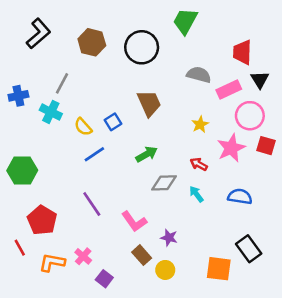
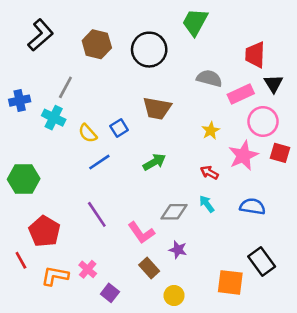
brown trapezoid: (149, 103) -> (157, 108), turned 124
gray diamond: (164, 183) -> (174, 212), moved
yellow circle: (165, 270) -> (174, 295), moved

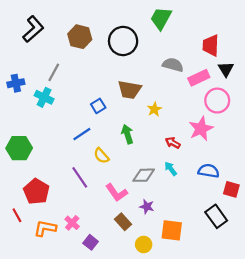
yellow star: (211, 131) -> (154, 109), moved
yellow semicircle: (88, 133) -> (101, 156), moved
red square: (280, 153) -> (231, 189), moved
green arrow: (154, 162) -> (127, 134), turned -78
orange square: (230, 282) -> (172, 230), moved

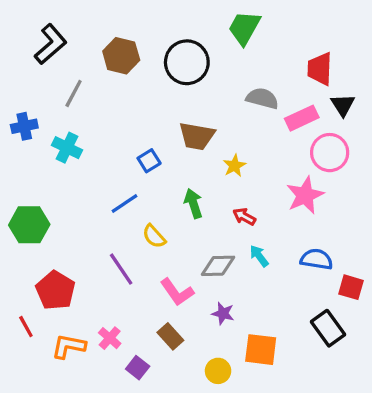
gray line: (54, 72) -> (74, 93), moved
red arrow: (173, 143) -> (244, 217), moved
brown rectangle: (123, 222) -> (170, 336), moved

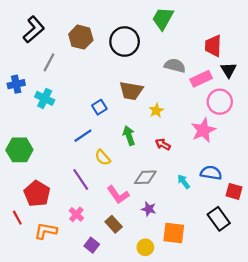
cyan arrow: (259, 256) -> (184, 182), moved
pink cross: (110, 338) -> (76, 214), moved

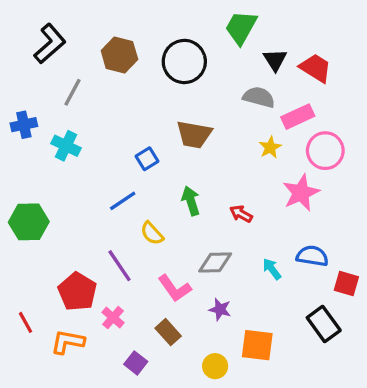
red trapezoid: (213, 46) -> (316, 68), turned 120
black triangle: (229, 70) -> (275, 60), moved
yellow star: (156, 110) -> (270, 147), moved
red pentagon: (37, 194) -> (77, 292), moved

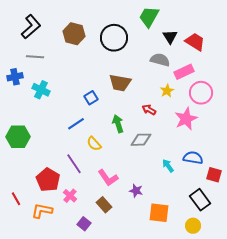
gray line: (72, 92) -> (35, 57), moved, turned 66
red arrow: (241, 214) -> (149, 110), moved
gray diamond: (215, 262) -> (141, 140), moved
yellow circle: (215, 366) -> (193, 226), moved

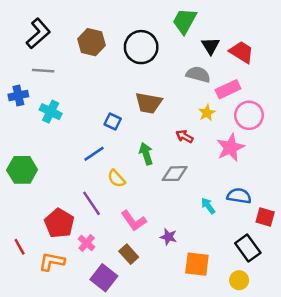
blue square: (91, 98) -> (113, 122), turned -32
purple square: (84, 224) -> (104, 278), size x1.5

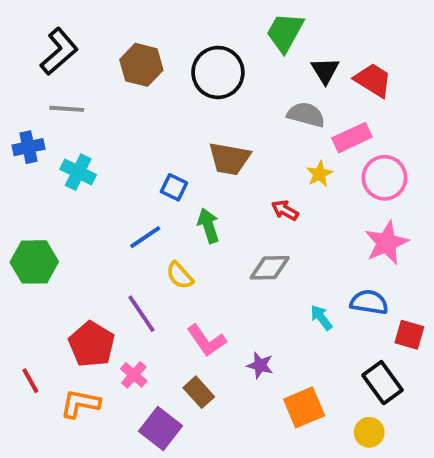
pink star: (230, 148) -> (386, 243), moved
green arrow: (146, 154) -> (208, 226), moved
orange square: (197, 264) -> (304, 407), turned -30

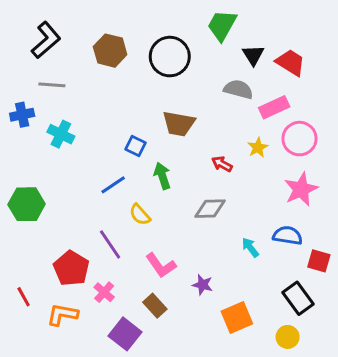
yellow star: (319, 174) -> (258, 148), moved

